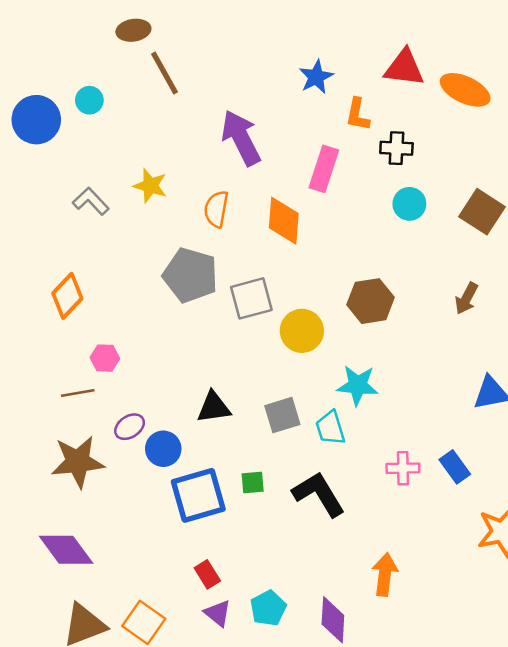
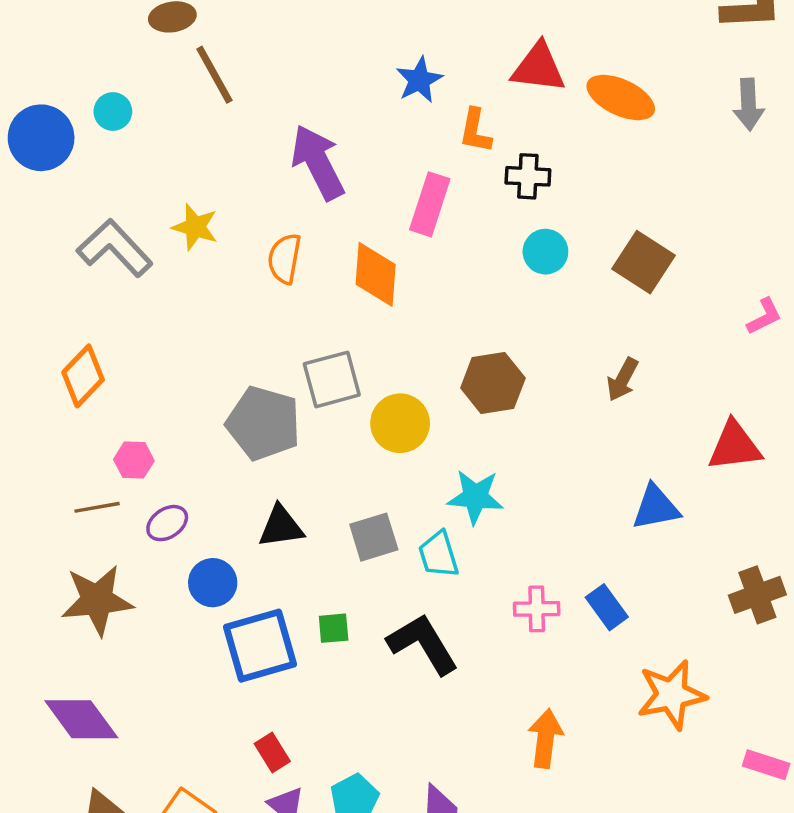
gray L-shape: (91, 201) -> (115, 248), size x1.5
gray pentagon: (190, 275) -> (263, 423), moved
purple ellipse: (130, 427) -> (167, 523), moved
orange arrow: (385, 574) -> (545, 738), moved

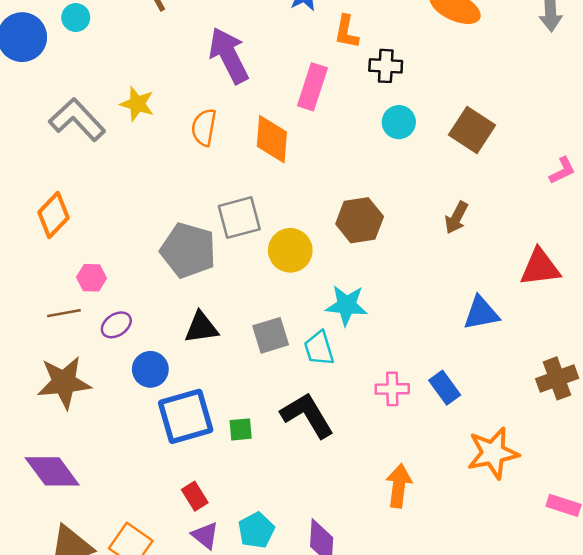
green square: (334, 628) -> (241, 429), moved

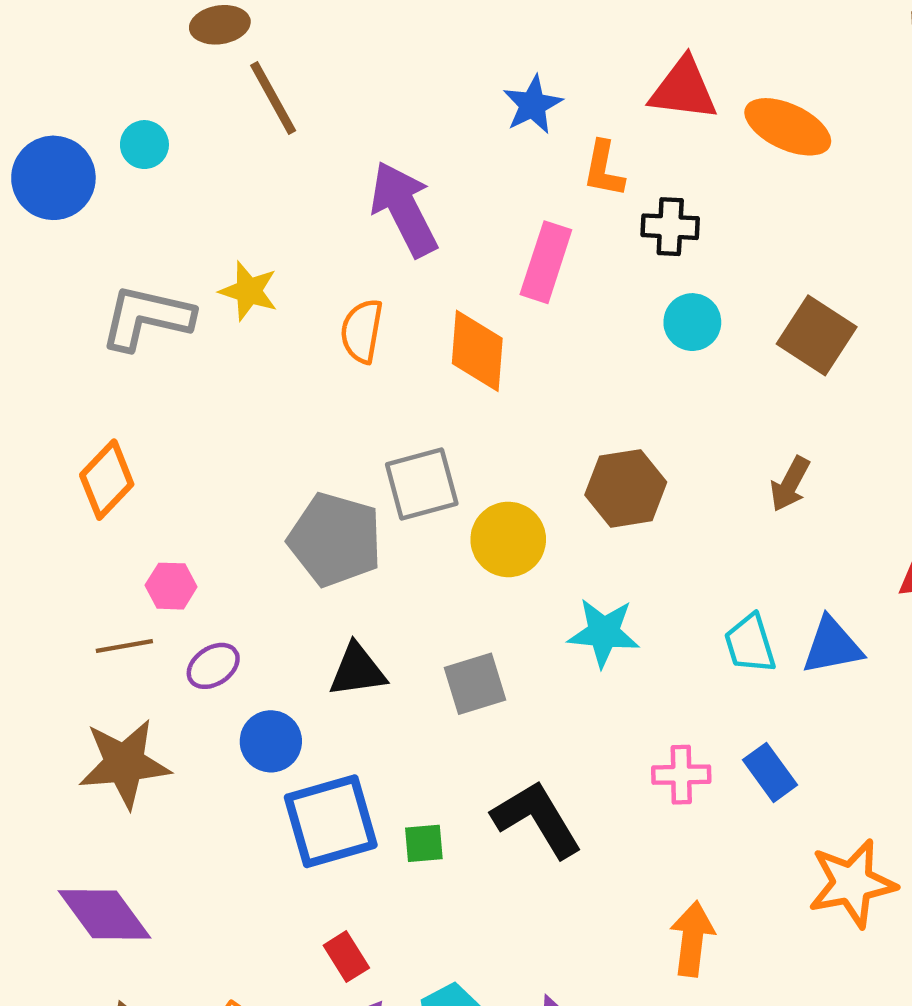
gray L-shape: (77, 120) -> (147, 318), turned -34
cyan trapezoid: (319, 348) -> (750, 644), moved

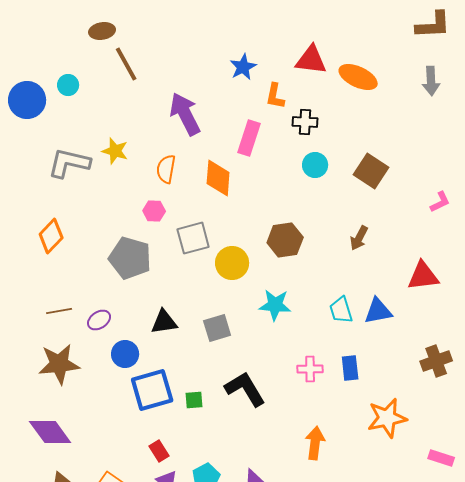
gray pentagon: (335, 539) -> (130, 258), moved
pink hexagon: (171, 586) -> (154, 211), moved
blue rectangle: (770, 772) -> (350, 368), turned 30

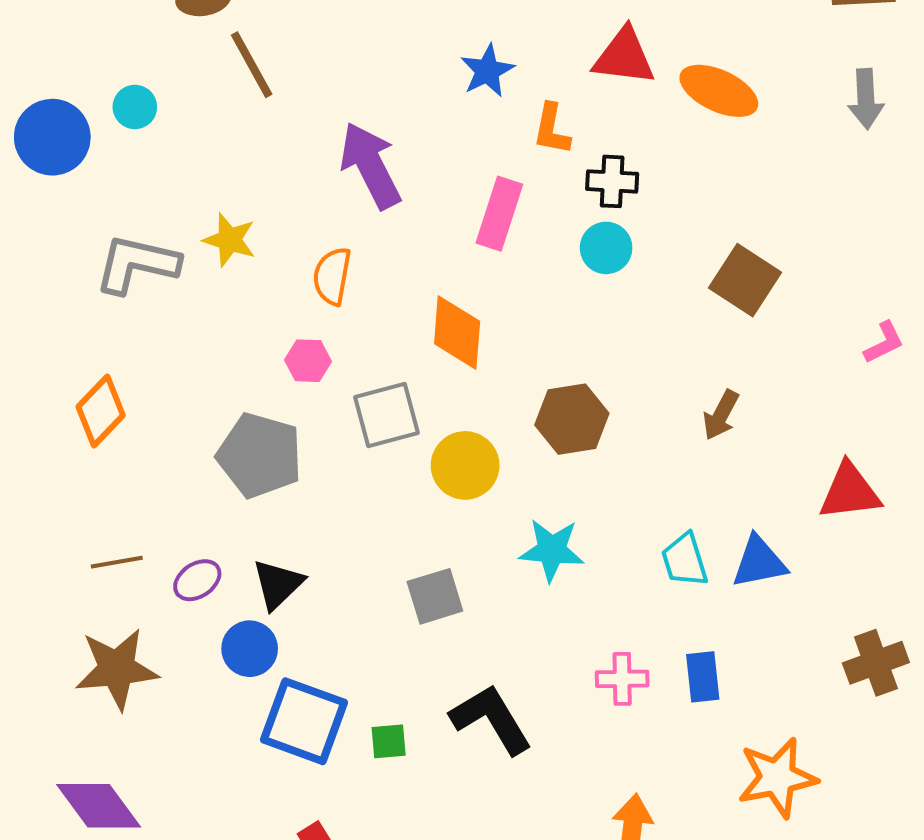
cyan circle: (315, 165) -> (606, 248), moved
orange diamond: (218, 178) -> (457, 333), moved
black triangle: (164, 322) -> (278, 584), moved, turned -36
blue square: (152, 390) -> (304, 721), turned 36

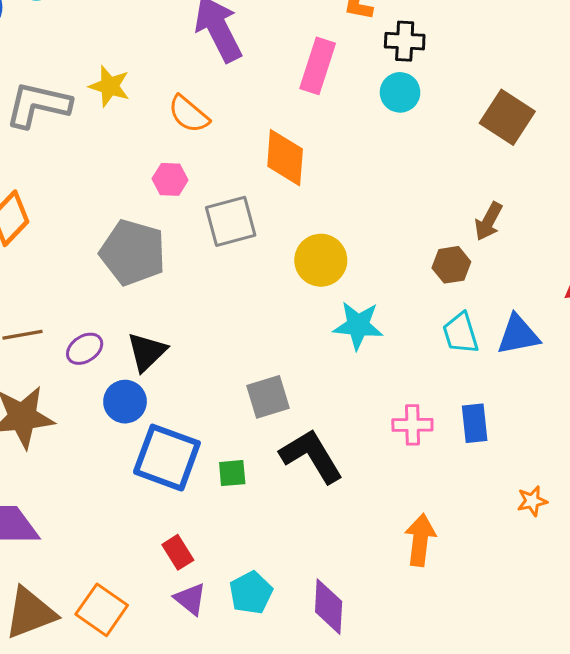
orange semicircle: (332, 276) -> (189, 114), turned -60
brown hexagon: (572, 419) -> (451, 265), moved, size x0.7
yellow circle: (465, 465) -> (321, 260), moved
gray square: (435, 596) -> (268, 397), moved
orange star: (777, 778) -> (532, 501), size x0.5

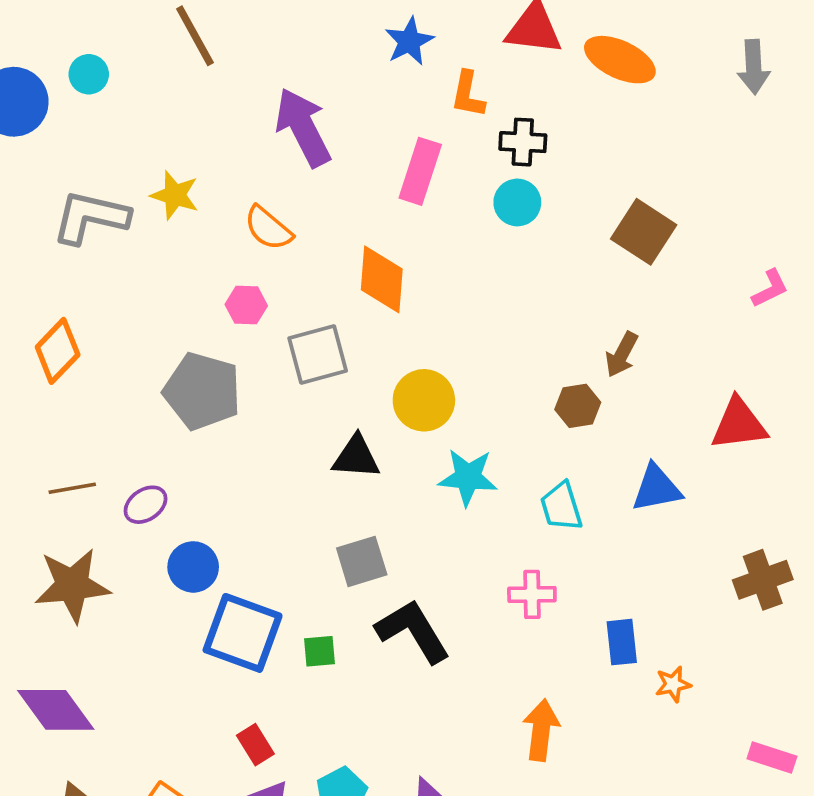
cyan trapezoid: (461, 333) -> (561, 507), moved
black triangle: (147, 352) -> (356, 457), moved, turned 48
blue rectangle: (475, 423) -> (622, 642), moved

